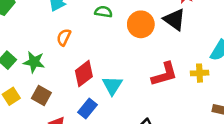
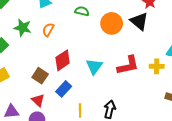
green star: (34, 62) -> (23, 28), moved
cyan triangle: (112, 85) -> (94, 66), moved
brown square: (41, 95) -> (40, 76), moved

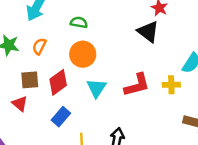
orange circle: (112, 23) -> (83, 54), moved
brown square: (40, 76) -> (30, 80), moved, turned -35
red triangle: (38, 100) -> (20, 104), moved

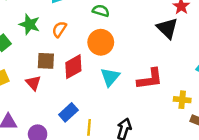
yellow cross: (171, 85) -> (182, 100), moved
blue rectangle: (61, 117) -> (68, 112), moved

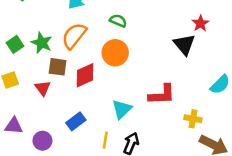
green star: (29, 24) -> (42, 43), moved
orange semicircle: (59, 29) -> (74, 36), size x1.6
cyan triangle: (110, 77) -> (122, 109), moved
yellow line: (89, 127) -> (105, 140), moved

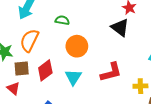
orange circle: (115, 53) -> (77, 46), moved
cyan triangle: (122, 109) -> (73, 77), moved

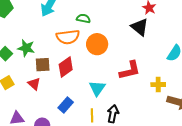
orange semicircle: (29, 40) -> (68, 37), moved, turned -125
cyan triangle: (73, 77) -> (97, 88), moved

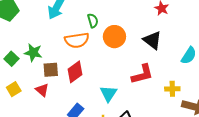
green semicircle: (83, 19) -> (93, 21), turned 64
black triangle: (140, 27) -> (152, 40), moved
orange circle: (97, 44) -> (114, 37), moved

